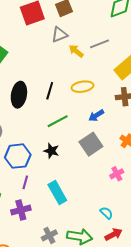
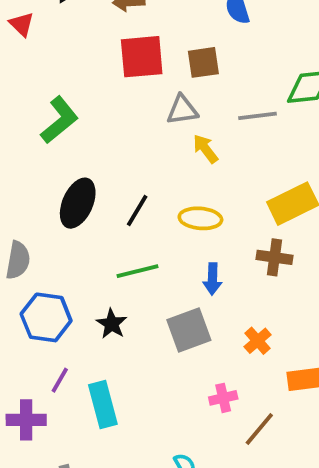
gray line: (100, 44) -> (258, 116), moved
blue arrow: (96, 115) -> (212, 279), turned -70
purple line: (25, 182) -> (60, 380), moved

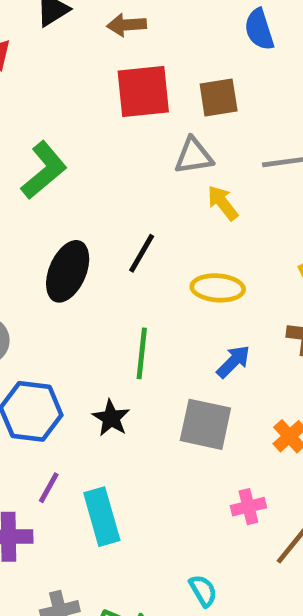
black line: (137, 210) -> (142, 253), moved
green line: (137, 271) -> (142, 353), turned -69
blue arrow: (212, 279) -> (233, 362), turned -136
gray square: (189, 330) -> (205, 424), turned 33

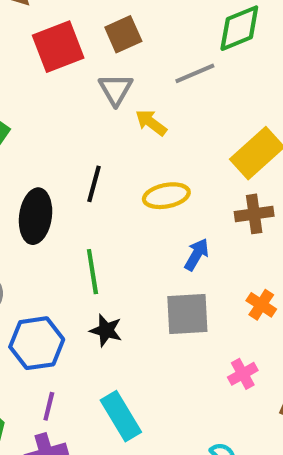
gray triangle: (194, 156) -> (116, 89), turned -36
green line: (142, 353) -> (92, 272), moved
purple line: (49, 488) -> (49, 406), moved

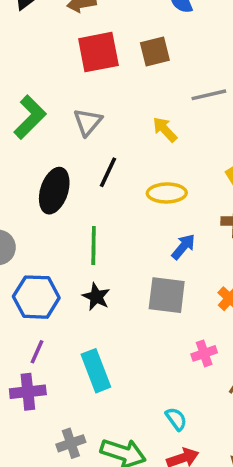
gray triangle: (116, 89) -> (88, 122), moved

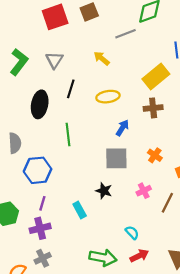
black star: (96, 297) -> (104, 191), moved
cyan rectangle: (96, 371) -> (80, 210), size x0.7
gray cross: (71, 443) -> (43, 258), moved

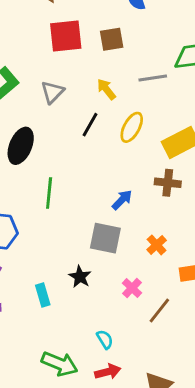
yellow arrow: (102, 58) -> (106, 89), moved
black line: (71, 89) -> (90, 125), moved
yellow ellipse: (108, 97) -> (132, 127), moved, turned -65
pink cross: (144, 191) -> (132, 288), turned -32

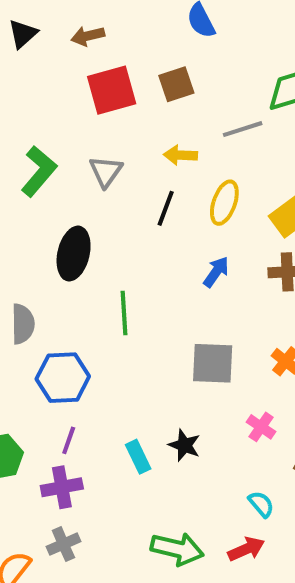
yellow arrow: (106, 89) -> (180, 155), turned -40
blue arrow: (122, 200) -> (216, 272), moved
black star: (80, 277) -> (184, 445), moved
cyan semicircle: (105, 339) -> (261, 504), moved

